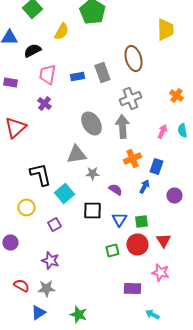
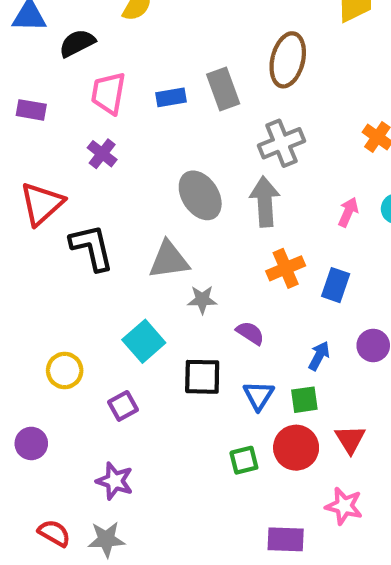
brown ellipse: (133, 58) -> (288, 60), turned 30
black L-shape: (40, 174) -> (92, 247), moved
blue arrow: (144, 186) -> (319, 356), moved

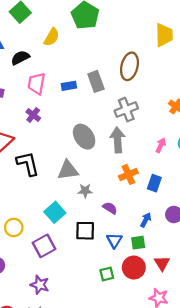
purple square: (123, 406) -> (44, 246), size x1.5

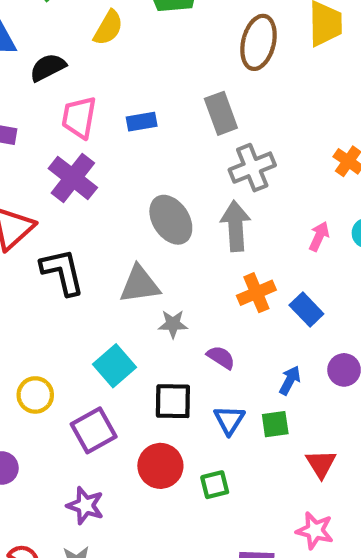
brown ellipse: (129, 66) -> (258, 42), moved
gray rectangle: (96, 81) -> (221, 113), moved
purple cross: (33, 115) -> (73, 178), size x1.6
blue rectangle: (154, 183) -> (306, 309), turned -63
red circle: (134, 268) -> (160, 466), moved

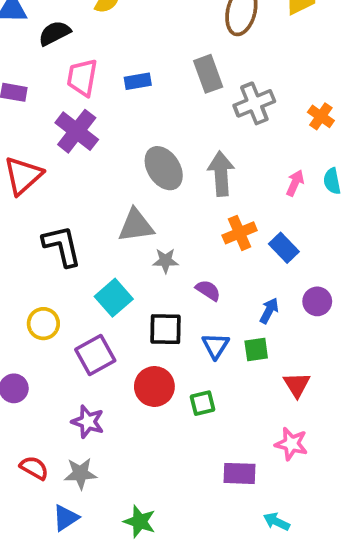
gray cross: (252, 168) -> (254, 103), moved
black L-shape: (62, 272) -> (62, 246), moved

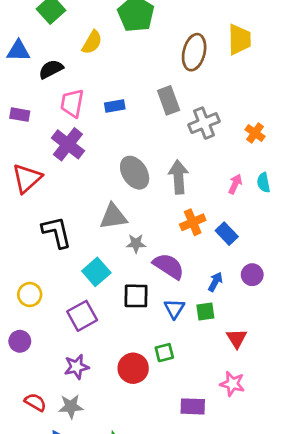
purple semicircle: (208, 290) -> (169, 266), size x1.6
yellow circle: (43, 324) -> (30, 295), moved
red circle: (154, 386) -> (133, 368), moved
purple star: (88, 422) -> (76, 367), turned -30

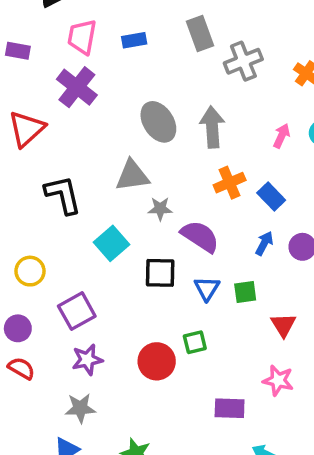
blue arrow: (215, 282) -> (264, 243), moved
purple square: (82, 316) -> (77, 311), moved
red semicircle: (35, 402) -> (21, 368), moved

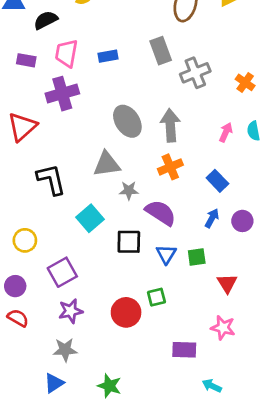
purple rectangle: (18, 51) -> (26, 60), moved
purple cross: (77, 87) -> (62, 94), turned 36
orange cross: (230, 183) -> (170, 167), moved

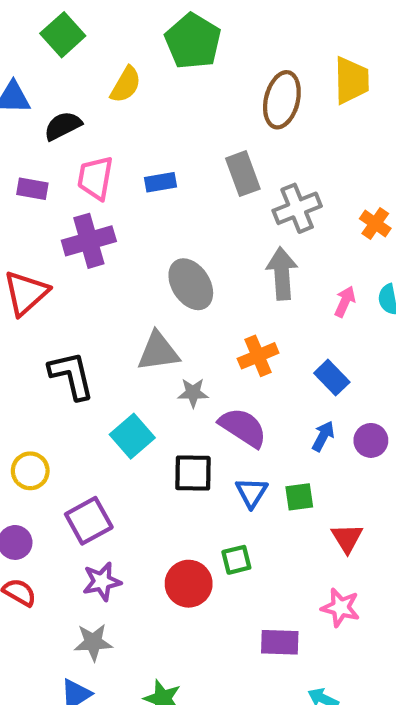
gray arrow: (170, 125) -> (282, 273), moved

